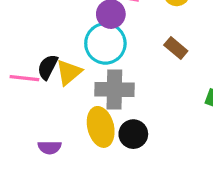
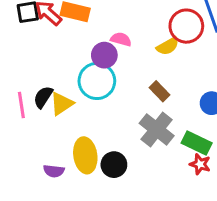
pink line: (24, 78) -> (21, 105), turned 70
gray cross: (114, 89) -> (157, 129), moved, turned 32
purple semicircle: (49, 147) -> (54, 171), moved

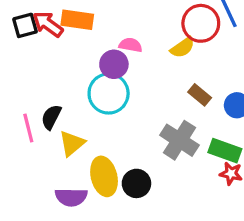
brown rectangle: (160, 91) -> (200, 95), moved
yellow triangle: (62, 104) -> (72, 143), moved
purple semicircle: (54, 171) -> (71, 197), size x1.4

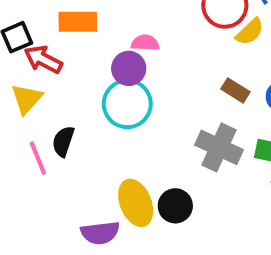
red arrow: (48, 24) -> (43, 59), moved
yellow semicircle: (183, 47) -> (250, 32), moved
yellow triangle: (72, 143) -> (27, 99), moved

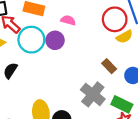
pink semicircle: (145, 43) -> (68, 20), moved
cyan circle: (127, 104) -> (31, 40), moved

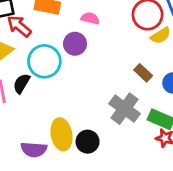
cyan circle: (31, 40) -> (44, 61), moved

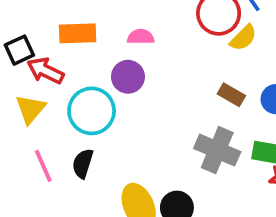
black semicircle: (21, 84) -> (83, 164), moved

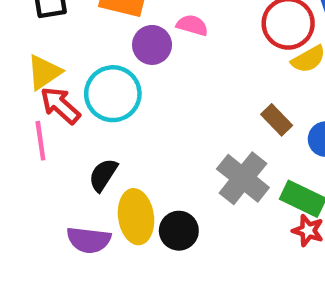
red arrow: (45, 71) -> (60, 105), moved
purple circle: (128, 77) -> (152, 45), moved
black semicircle: (83, 164) -> (103, 175), moved

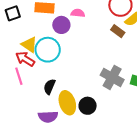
yellow triangle: (44, 72) -> (29, 45), moved, turned -42
brown rectangle: (277, 120) -> (118, 31), moved

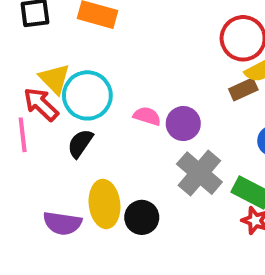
pink semicircle: (78, 13) -> (147, 116), moved
purple circle: (61, 25) -> (183, 124), moved
brown rectangle: (118, 31) -> (243, 89), moved, turned -72
black semicircle: (49, 87) -> (80, 143), moved

